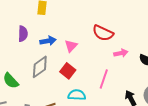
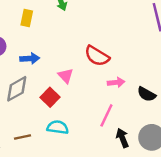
pink triangle: (71, 46) -> (66, 76), moved, turned -32
pink line: (104, 79) -> (106, 115), moved

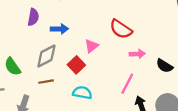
pink triangle: (66, 76) -> (91, 46), turned 32
brown line: (23, 137) -> (46, 82), moved

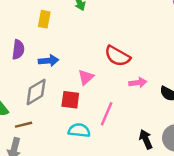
red square: (76, 65) -> (70, 100), turned -35
brown line: (46, 82) -> (24, 125), moved
pink line: (127, 84) -> (107, 114), moved

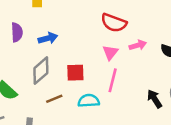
pink triangle: (86, 77) -> (110, 52), moved
brown line: (24, 125) -> (54, 99), moved

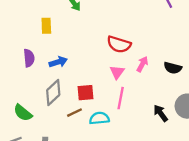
pink arrow: (138, 45) -> (142, 64), turned -42
brown line: (54, 99) -> (74, 113), moved

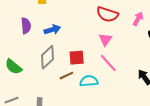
pink arrow: (142, 64) -> (138, 19), moved
pink line: (121, 98) -> (108, 63), turned -54
green semicircle: (23, 113) -> (13, 67), moved

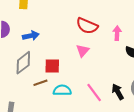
pink arrow: (138, 19) -> (117, 33), turned -32
pink line: (108, 63) -> (94, 92), moved

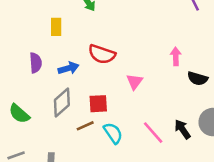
red semicircle: (87, 26) -> (102, 54), moved
cyan semicircle: (62, 90) -> (113, 133), turned 60

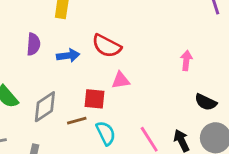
black semicircle: (198, 78) -> (206, 102), moved
pink triangle: (135, 82) -> (121, 80), moved, turned 36
gray diamond: (62, 103) -> (45, 107), moved

